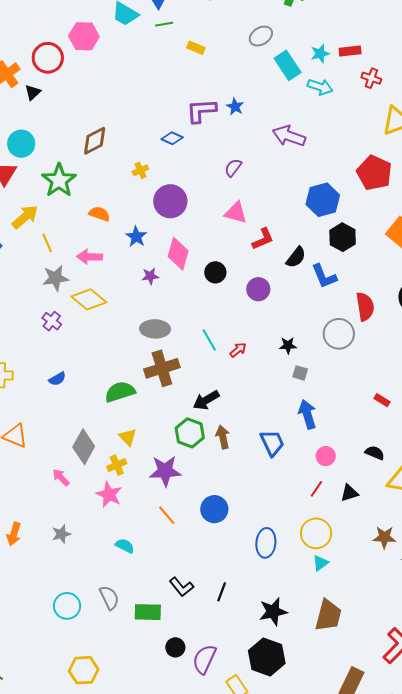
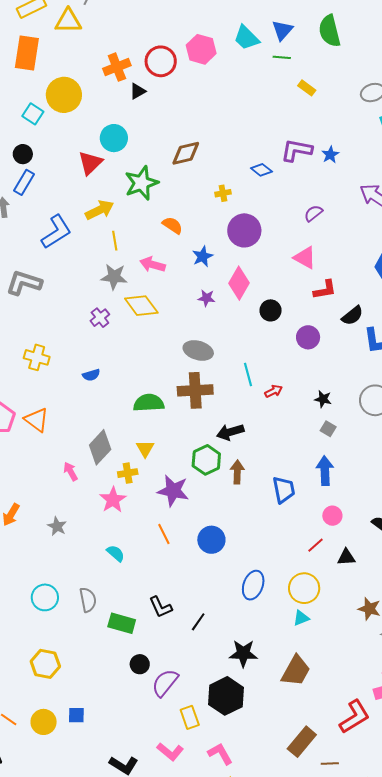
gray star: (61, 534) -> (57, 526), turned 30

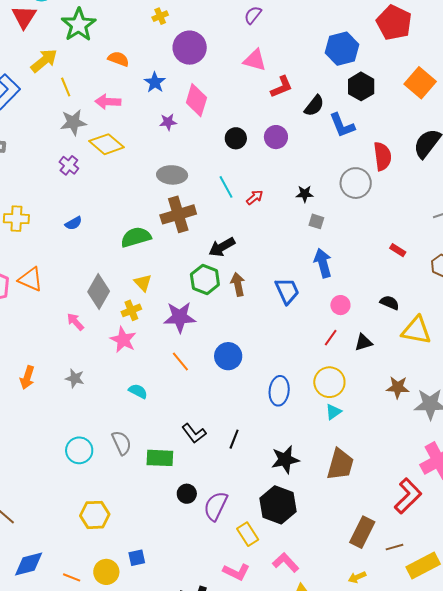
black circle: (271, 310) -> (236, 138), moved

